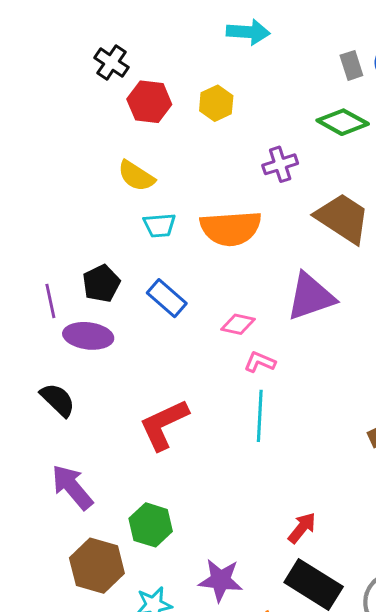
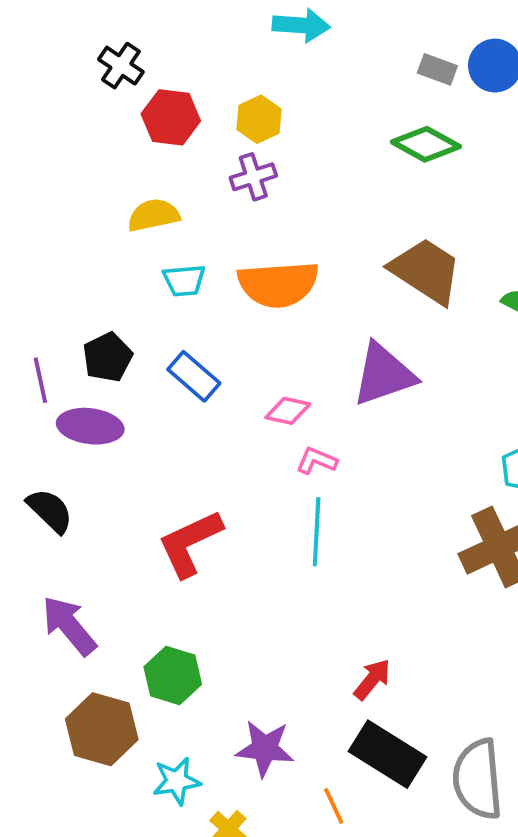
gray rectangle: (351, 65) -> (437, 69), turned -52
purple cross: (280, 164) -> (253, 177), moved
yellow semicircle: (136, 176) -> (154, 215), turned 135

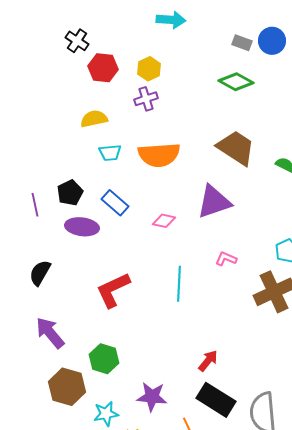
purple ellipse: (90, 426) -> (82, 227), moved
pink L-shape: (317, 461) -> (226, 259), moved
black semicircle: (50, 511) -> (40, 273), turned -104

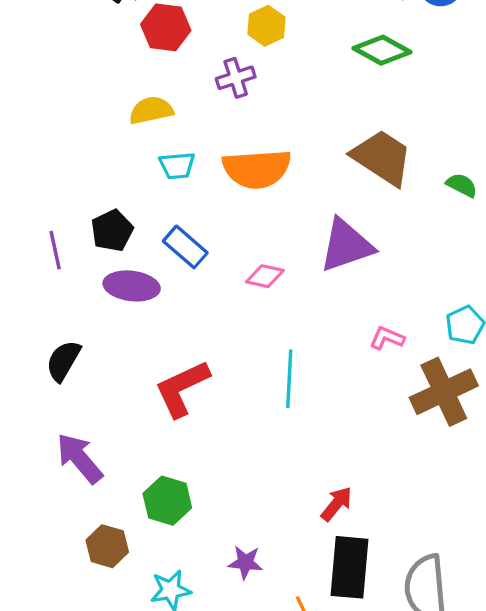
yellow hexagon: (149, 69) -> (267, 26), moved
pink L-shape: (226, 259) -> (387, 338), moved
brown hexagon: (67, 387) -> (107, 546), size x0.7
purple star: (152, 397) -> (245, 562), size x0.7
black rectangle: (216, 400) -> (350, 567), turned 63

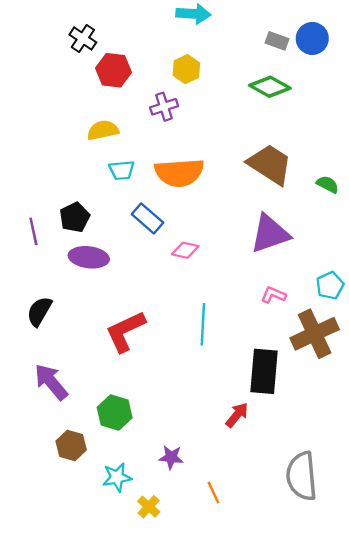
purple triangle: (346, 245) -> (270, 234), moved
blue rectangle: (185, 247) -> (148, 218), moved
black rectangle: (350, 567) -> (264, 371), moved

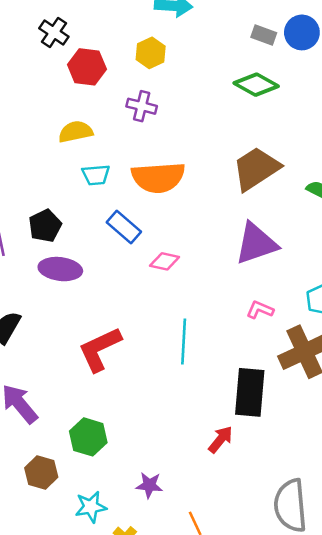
yellow hexagon: (186, 69) -> (151, 53), moved
purple cross: (164, 107) -> (142, 106), turned 32
brown trapezoid: (270, 164) -> (256, 169), turned -66

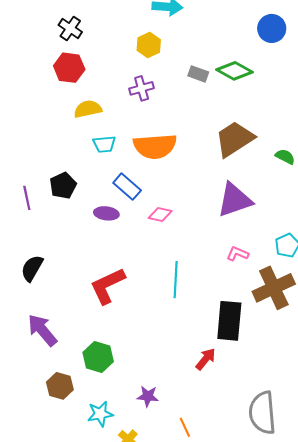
gray rectangle: (264, 35) -> (198, 74), moved
red hexagon: (87, 67) -> (69, 68), moved
purple cross: (142, 106) -> (142, 88), turned -30
purple ellipse: (60, 269) -> (106, 213), moved, size x0.7

